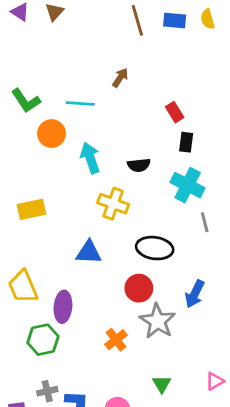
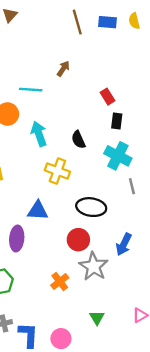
black semicircle: (139, 165) -> (78, 140), turned 72
purple ellipse: (63, 307) -> (17, 238), moved

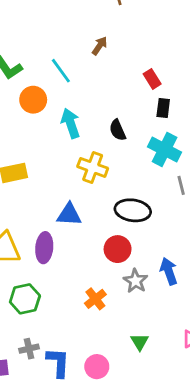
cyan line: (31, 90) -> (61, 71), turned 50
blue arrow: (124, 244) -> (169, 271), moved, turned 135
gray star: (94, 266) -> (136, 281), size x0.7

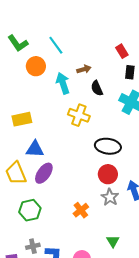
brown arrow: (100, 46) -> (84, 69), moved, turned 40
blue triangle: (69, 214) -> (35, 149), moved
purple ellipse: (44, 248) -> (44, 173), turned 30
red circle: (118, 249) -> (108, 174), moved

